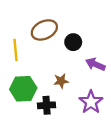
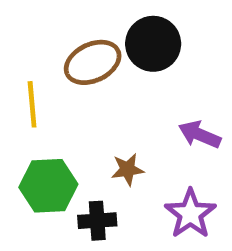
black circle: (73, 42) -> (153, 44), moved, size x1.5

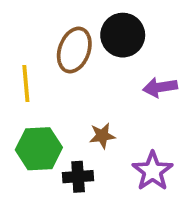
brown ellipse: (93, 62) -> (74, 50), turned -45
purple arrow: (200, 135) -> (160, 87), moved, turned -32

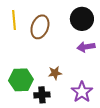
black circle: (123, 35) -> (82, 19), moved
yellow line: (26, 84) -> (14, 20), moved

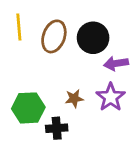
black circle: (82, 19) -> (93, 38), moved
purple star: (82, 92) -> (111, 97), moved

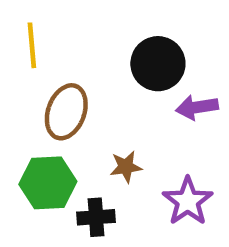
brown ellipse: (54, 36) -> (66, 112), moved
purple star: (111, 97) -> (188, 201), moved

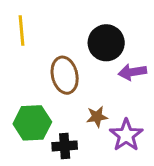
brown ellipse: (66, 112) -> (65, 75), moved, turned -33
brown star: (126, 167) -> (97, 117), moved

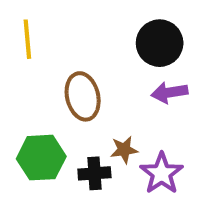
black circle: (106, 43) -> (160, 43), moved
black cross: (65, 146) -> (94, 173), moved

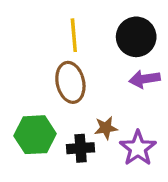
yellow line: (27, 39) -> (74, 35), moved

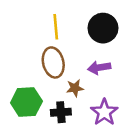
purple arrow: (145, 79) -> (99, 68), moved
brown star: (106, 128) -> (75, 88), moved

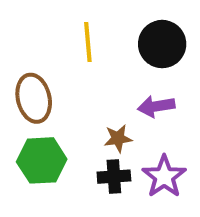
brown ellipse: (53, 62) -> (34, 98), moved
black cross: (61, 112) -> (114, 177), moved

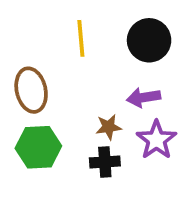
purple star: (164, 177) -> (156, 140), moved

